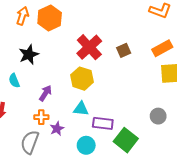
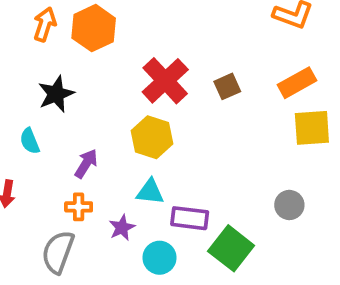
purple star: (57, 129) -> (122, 228), moved

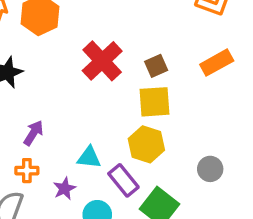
yellow square: (312, 128) -> (155, 102), moved
yellow hexagon: (152, 137) -> (146, 144), moved
purple rectangle: (190, 218) -> (123, 180), turned 44

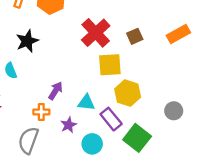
yellow square: (155, 102) -> (110, 65), moved
purple arrow: (33, 133) -> (56, 91), moved

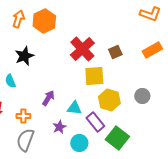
gray circle: (174, 111) -> (142, 96), moved
orange cross: (41, 112) -> (23, 116), moved

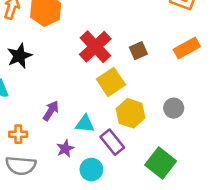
yellow square: (94, 76) -> (111, 82), turned -30
green square: (117, 138) -> (161, 163), moved
gray semicircle: (25, 140) -> (21, 166), turned -105

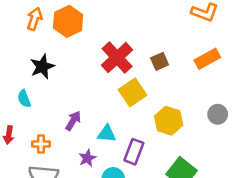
gray circle: (174, 108) -> (218, 114), moved
yellow hexagon: (131, 113) -> (169, 121), moved
purple rectangle: (112, 142) -> (134, 152), turned 60

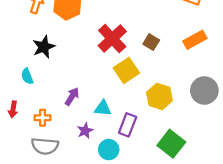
brown square: (160, 61) -> (151, 42), turned -35
gray circle: (218, 114) -> (204, 91), size x1.5

